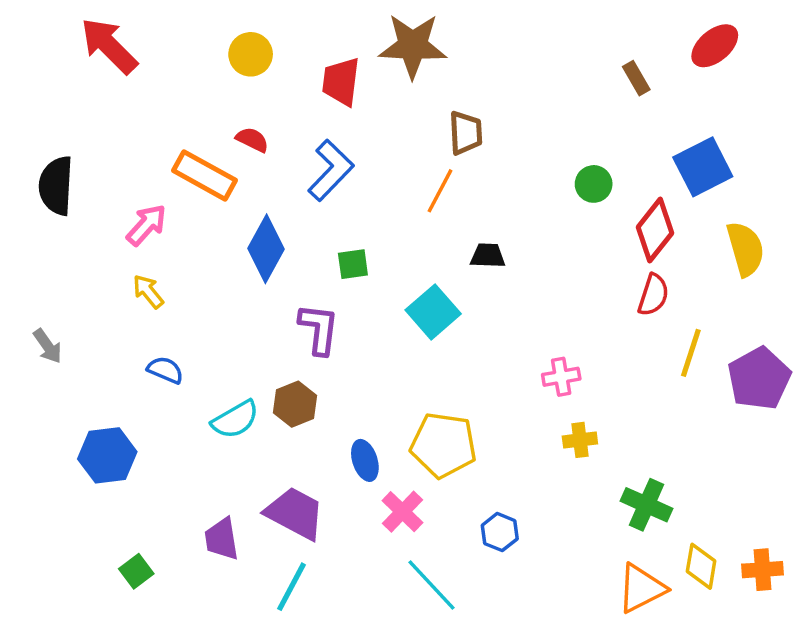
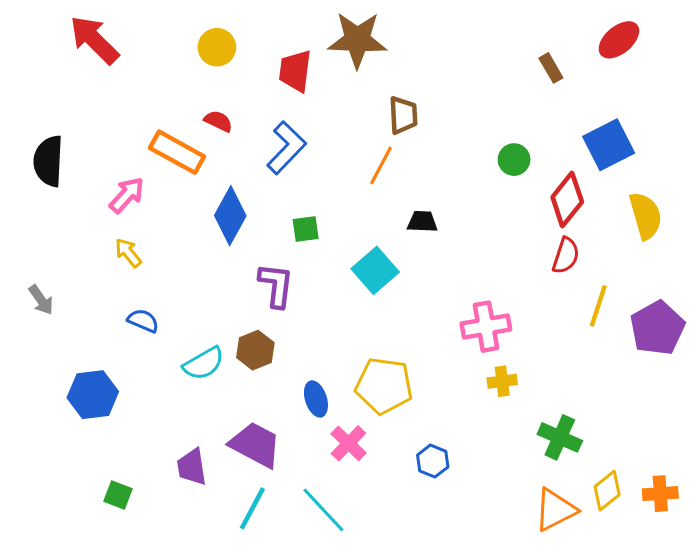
pink cross: (561, 377) -> (486, 327), size x1.5
yellow diamond: (701, 566) -> (607, 491), turned 42
green square: (136, 571) -> (118, 495), turned -32
cyan line: (431, 585) -> (323, 510), moved

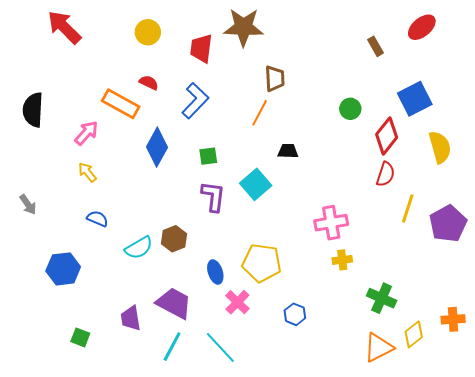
purple L-shape: (276, 285) -> (213, 196), moved
orange cross: (660, 494) -> (453, 319), moved

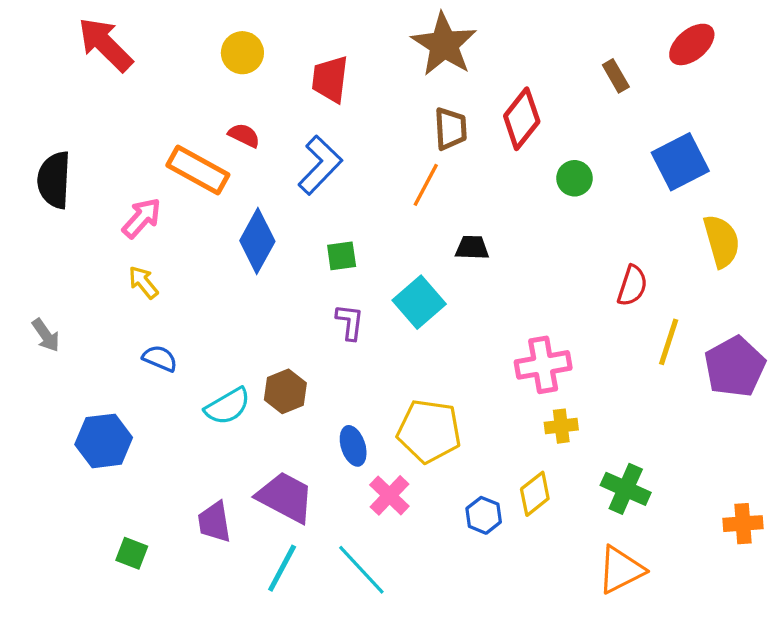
brown star: (244, 27) -> (444, 44), moved, turned 30
red diamond: (387, 136) -> (522, 119), moved
purple L-shape: (213, 196) -> (350, 322), size x0.7
yellow diamond: (414, 334) -> (535, 494), moved

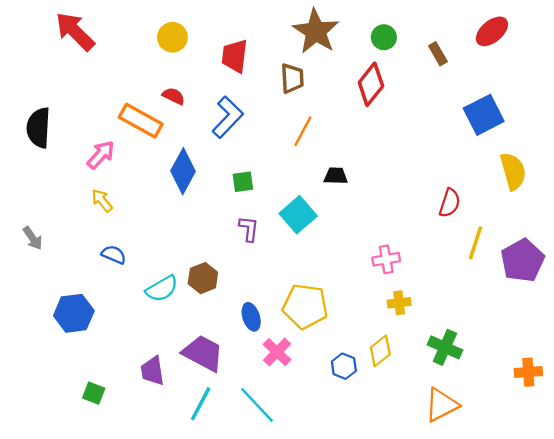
brown trapezoid: (451, 129) -> (292, 78), moved
green circle: (575, 178) -> (384, 37), moved
pink cross: (543, 365) -> (386, 259), size x0.7

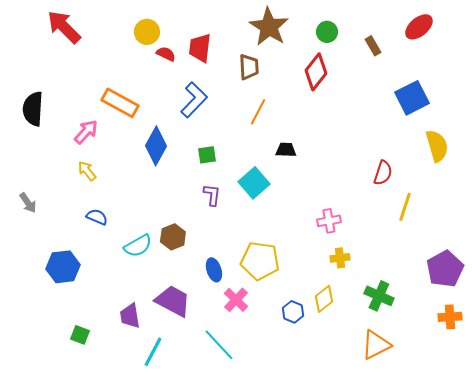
red semicircle: (174, 96) -> (166, 54), moved
purple pentagon: (522, 260) -> (445, 269), moved
cyan line: (201, 404) -> (153, 352), moved

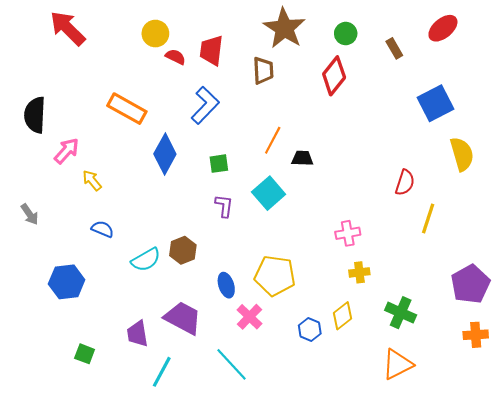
orange line: (258, 112) -> (273, 140), moved
pink arrow: (86, 132) -> (67, 151), moved

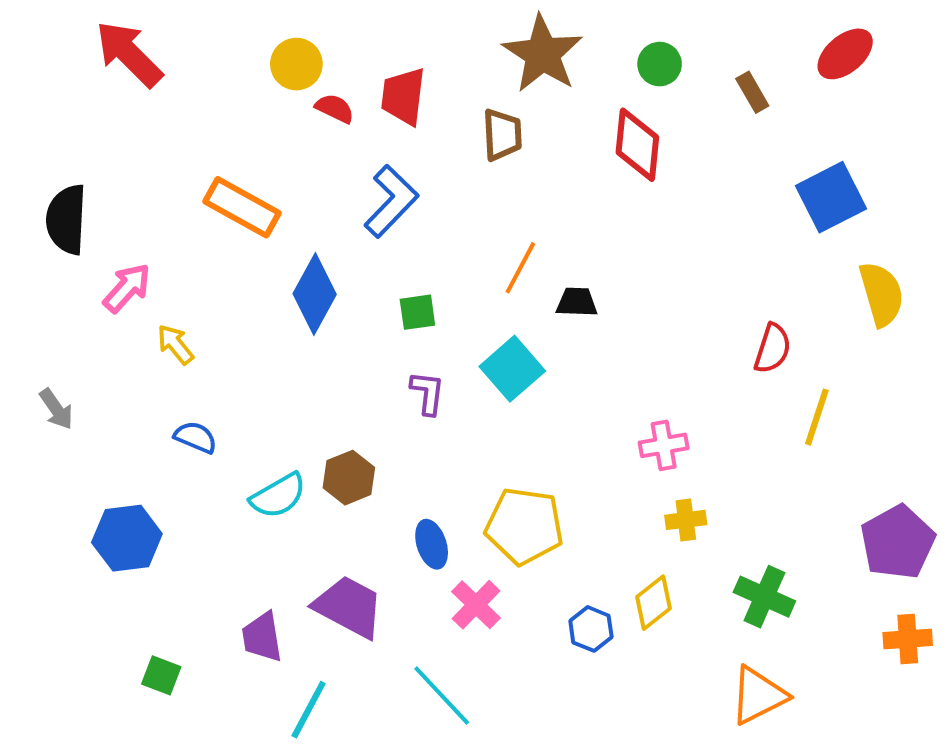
red diamond: (334, 76) -> (637, 145), turned -33

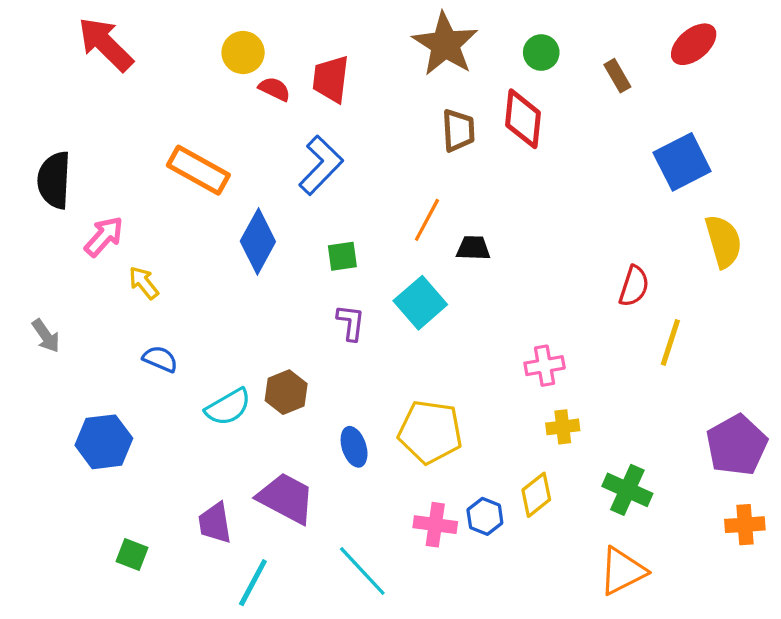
brown trapezoid: (502, 135) -> (458, 130), moved
pink cross: (476, 605) -> (435, 525), moved, turned -36

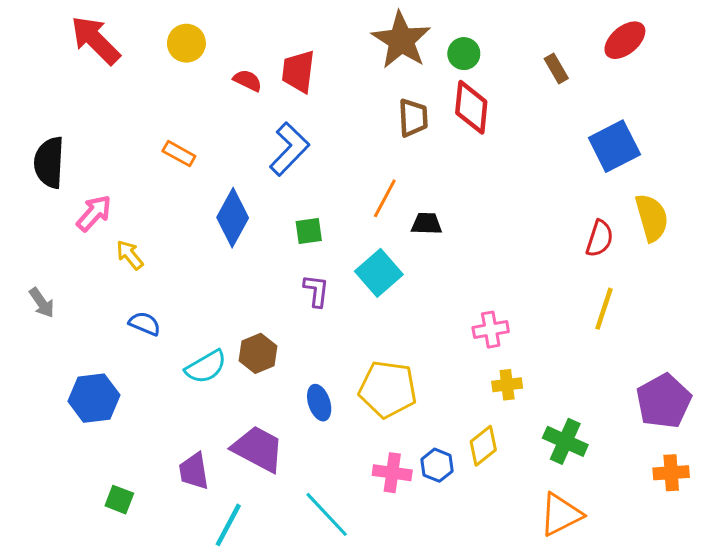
yellow circle: (243, 53) -> (186, 43), moved
green circle: (541, 53) -> (464, 54), moved
orange rectangle: (198, 170) -> (179, 154), size x0.6
red semicircle: (634, 286) -> (600, 239), moved

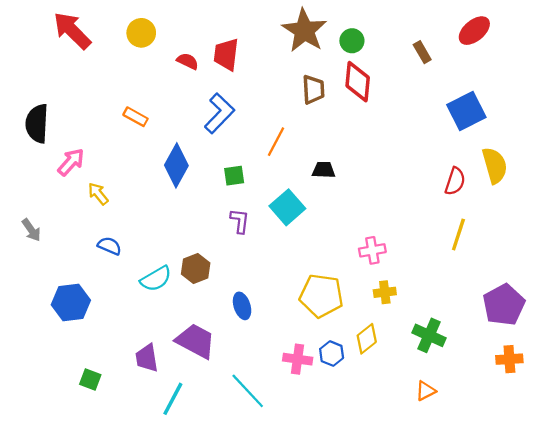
orange line: (385, 198) -> (276, 142), moved
yellow pentagon: (388, 389) -> (321, 296), moved
orange triangle: (561, 514) -> (426, 391), size x0.6

